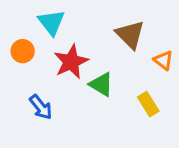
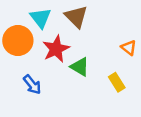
brown triangle: (130, 34) -> (76, 17), moved
orange circle: (23, 51) -> (18, 41), size x1.6

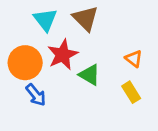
orange circle: (18, 41) -> (25, 63), moved
orange triangle: (129, 48) -> (134, 59), moved

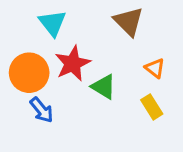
brown triangle: (85, 18) -> (129, 21), moved

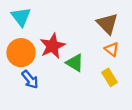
brown triangle: (129, 21) -> (107, 24), moved
cyan triangle: (52, 23) -> (21, 17), moved

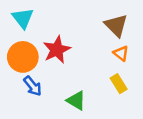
green triangle: (75, 63) -> (76, 101), moved

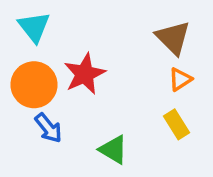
orange triangle: (121, 53) -> (180, 79), turned 49

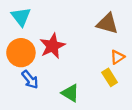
brown triangle: (173, 38) -> (107, 24), turned -30
orange triangle: (180, 79) -> (117, 57), moved

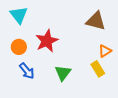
orange circle: (21, 53) -> (19, 47), size x0.6
green triangle: (70, 93) -> (63, 73), moved, turned 36

